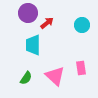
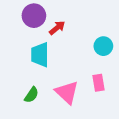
cyan circle: (82, 25) -> (103, 46), moved

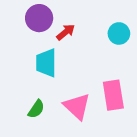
cyan circle: (103, 46) -> (119, 33), moved
pink rectangle: (98, 83) -> (113, 95), size x1.5

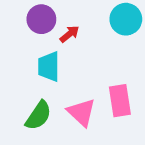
cyan circle: (119, 33) -> (126, 19), moved, size x1.4
green semicircle: (36, 109) -> (38, 115), size x1.5

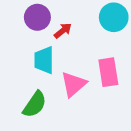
pink rectangle: (120, 101) -> (108, 72), moved
pink triangle: (81, 112) -> (74, 84), moved, turned 36

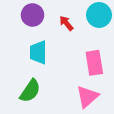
red arrow: (63, 31) -> (66, 23), moved, turned -91
pink triangle: (74, 84) -> (87, 97), moved

